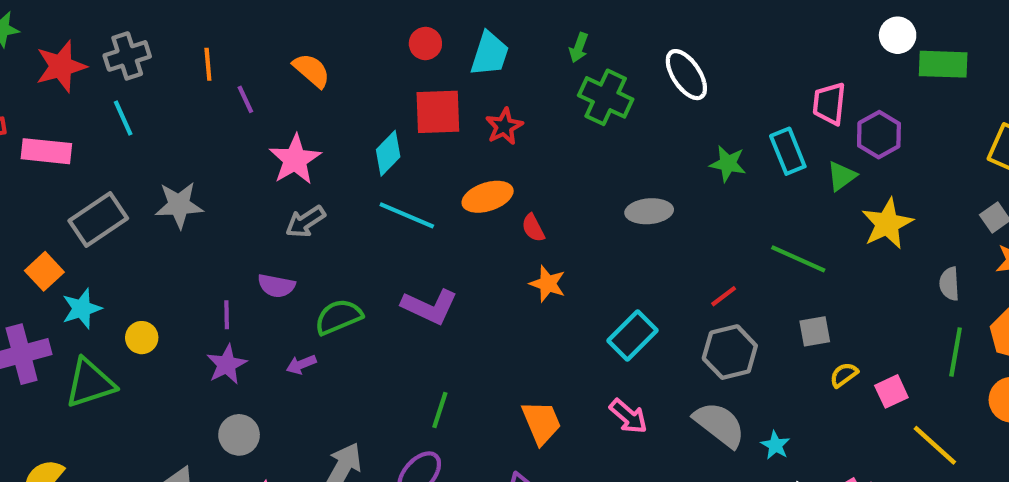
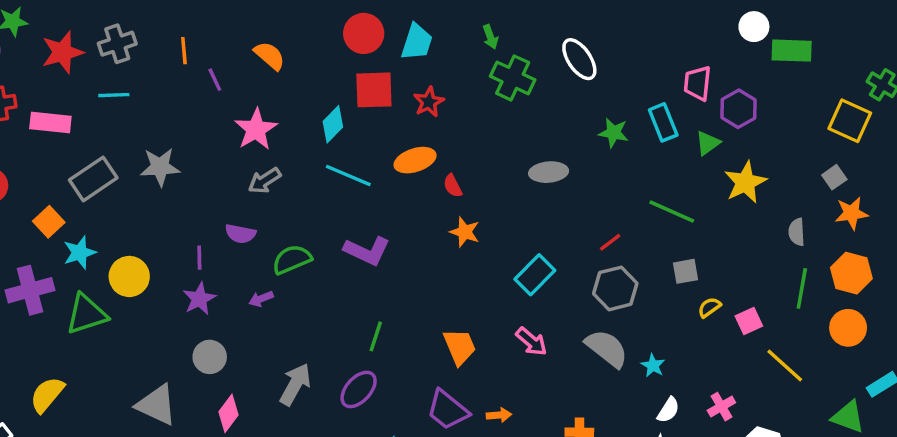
red circle: (425, 43) -> (364, 33), size x1.5
green arrow: (579, 48) -> (490, 37), turned -40
cyan line: (123, 118) -> (114, 95), turned -68
yellow circle: (142, 338) -> (129, 276), size x1.5

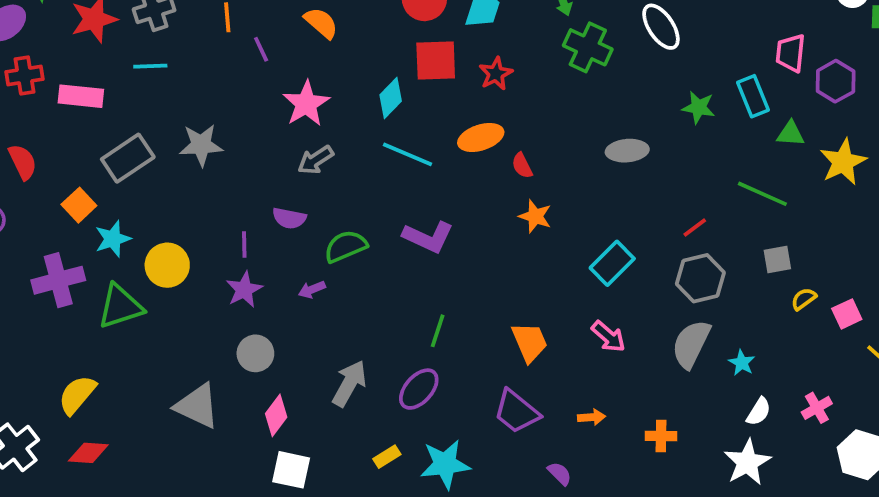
green triangle: (708, 143) -> (791, 134), moved, turned 40
gray semicircle: (607, 348) -> (691, 344), turned -102
orange arrow: (499, 415) -> (592, 417), moved

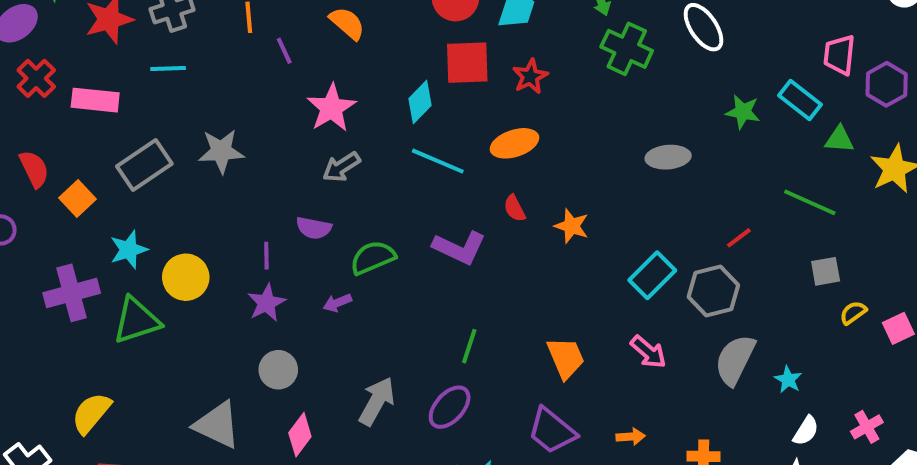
red cross: (25, 76) -> (36, 78), turned -36
cyan rectangle: (753, 96) -> (800, 100), turned -30
red semicircle: (522, 166) -> (515, 208), moved
orange square: (79, 205) -> (77, 198), moved
gray hexagon: (700, 278) -> (713, 291), moved

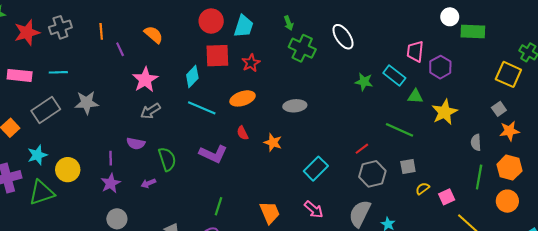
cyan line: (168, 69) -> (58, 72), moved
gray ellipse: (668, 157) -> (295, 106), moved
green semicircle: (373, 258) -> (167, 159), turned 95
gray hexagon: (713, 291) -> (372, 174), moved

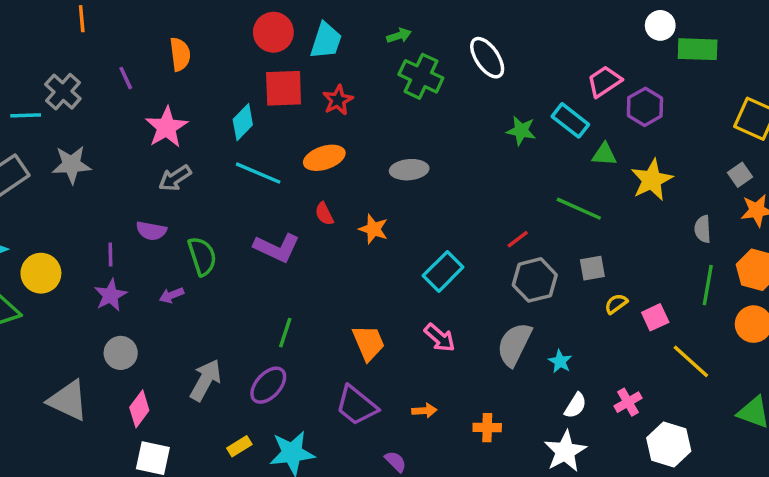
green arrow: (289, 23) -> (399, 36), turned -88
gray cross: (60, 27) -> (63, 92), moved, turned -30
orange line: (101, 31) -> (82, 19), moved
orange semicircle: (154, 35) -> (180, 54), turned 42
pink trapezoid: (415, 51) -> (604, 81), turned 50

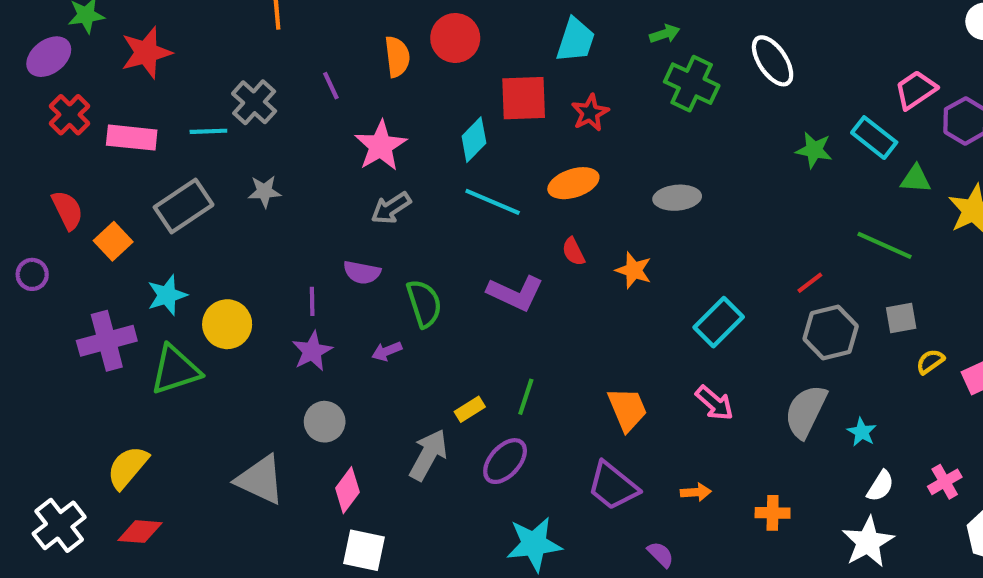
red circle: (273, 32) -> (455, 38), moved
gray star: (71, 165) -> (264, 191), size x0.7
yellow rectangle: (239, 446) -> (470, 409), moved

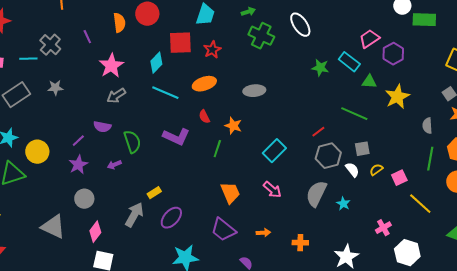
purple line: (312, 301) -> (78, 141), turned 48
green line: (526, 397) -> (217, 149), moved
white semicircle: (880, 486) -> (352, 170), moved, turned -70

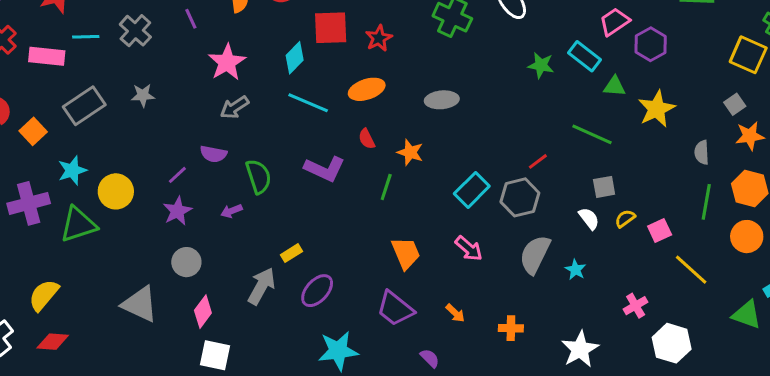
cyan line: (28, 59) -> (86, 37), moved
gray hexagon: (328, 156) -> (520, 197), moved
orange arrow: (263, 233) -> (455, 313), turned 48

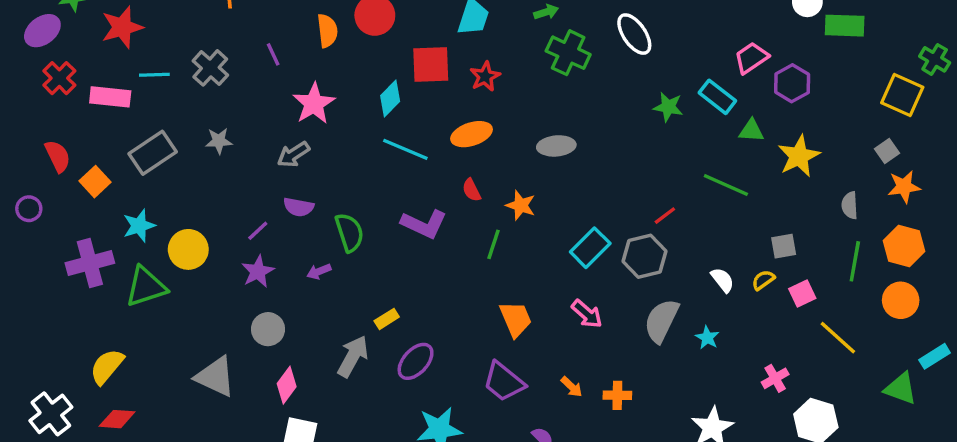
gray arrow: (234, 107) -> (293, 154), moved
gray square: (604, 187) -> (784, 246), moved
orange cross: (511, 328) -> (617, 395), moved

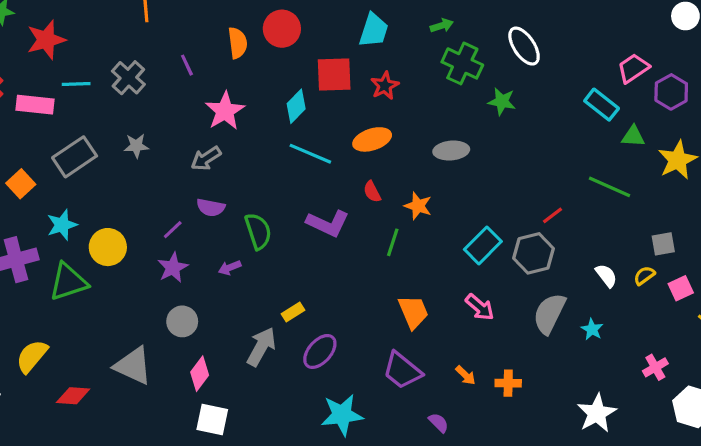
green star: (668, 107) -> (502, 101), moved
red diamond: (117, 419) -> (73, 396), moved

